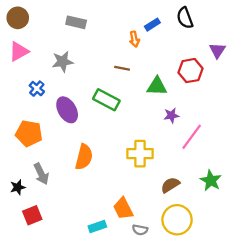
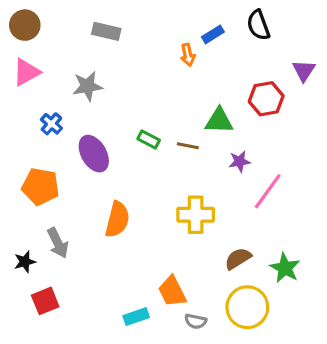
brown line: (122, 68) -> (188, 146), moved
green rectangle: (106, 100) -> (149, 139), size x0.6
green star: (211, 181) -> (285, 268), moved

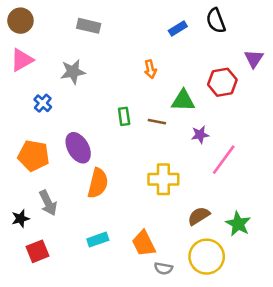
orange arrow: (188, 55) -> (150, 69), moved
green rectangle: (149, 139) -> (124, 116), turned 54
purple ellipse: (94, 154) -> (78, 148), moved
cyan rectangle: (136, 317) -> (98, 240), moved

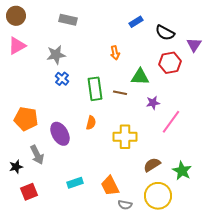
black semicircle: (216, 21) -> (165, 33), moved, turned -42
blue cross: (43, 103) -> (62, 79), moved
green rectangle: (124, 116) -> (95, 89), size x1.6
purple ellipse: (78, 148) -> (60, 134), moved
orange semicircle: (98, 183) -> (91, 123), moved, size x0.6

